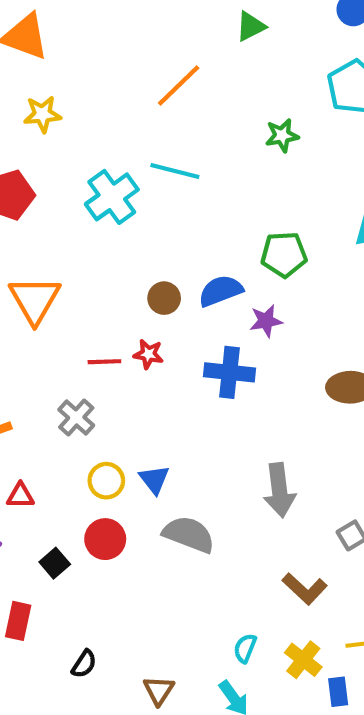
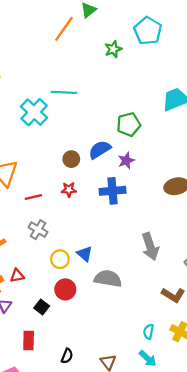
orange line: (179, 85) -> (64, 29), moved
green star: (282, 135) -> (113, 49), moved
red line: (104, 362) -> (33, 197), moved

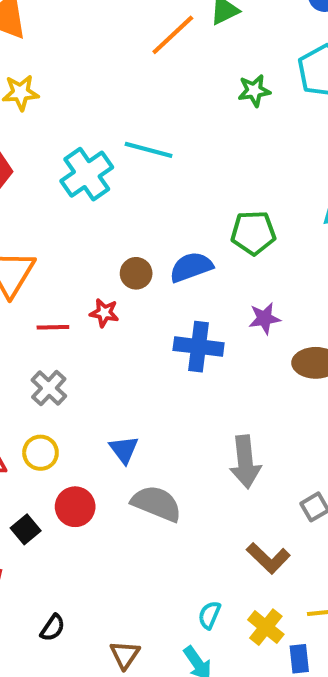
purple star: (126, 161) -> (264, 318), moved
red star: (69, 190) -> (104, 313), moved
yellow circle: (60, 259) -> (40, 453), moved

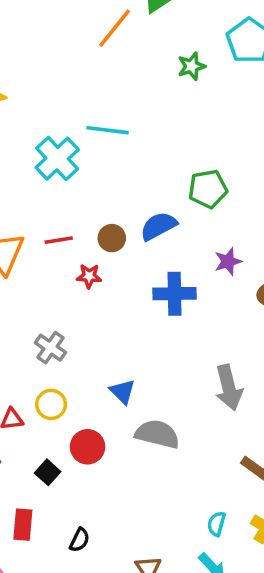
red line: (53, 327) -> (59, 240), moved
black semicircle: (53, 628) -> (80, 540), moved

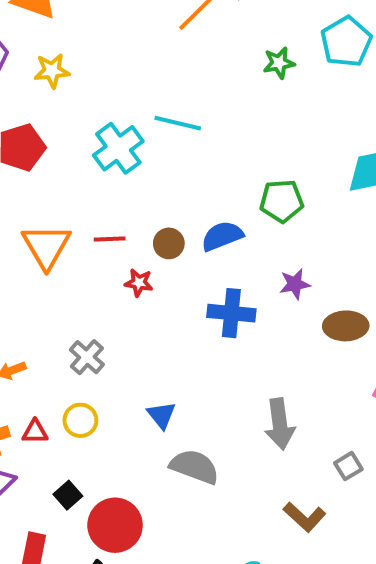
red circle: (88, 447) -> (115, 525), moved, size x1.4

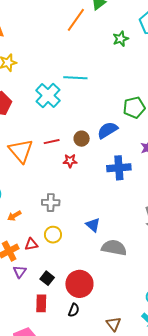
gray cross: (87, 357) -> (51, 203), turned -30
black square: (68, 495) -> (47, 278), moved

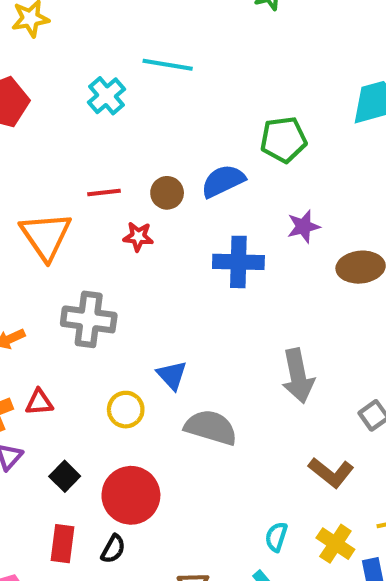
cyan cross: (48, 96) -> (107, 96), size x0.7
orange triangle: (21, 151) -> (46, 236), moved
gray cross: (51, 203) -> (89, 319), size x1.4
yellow circle: (53, 235) -> (126, 410), moved
red rectangle: (41, 303) -> (63, 544), moved

